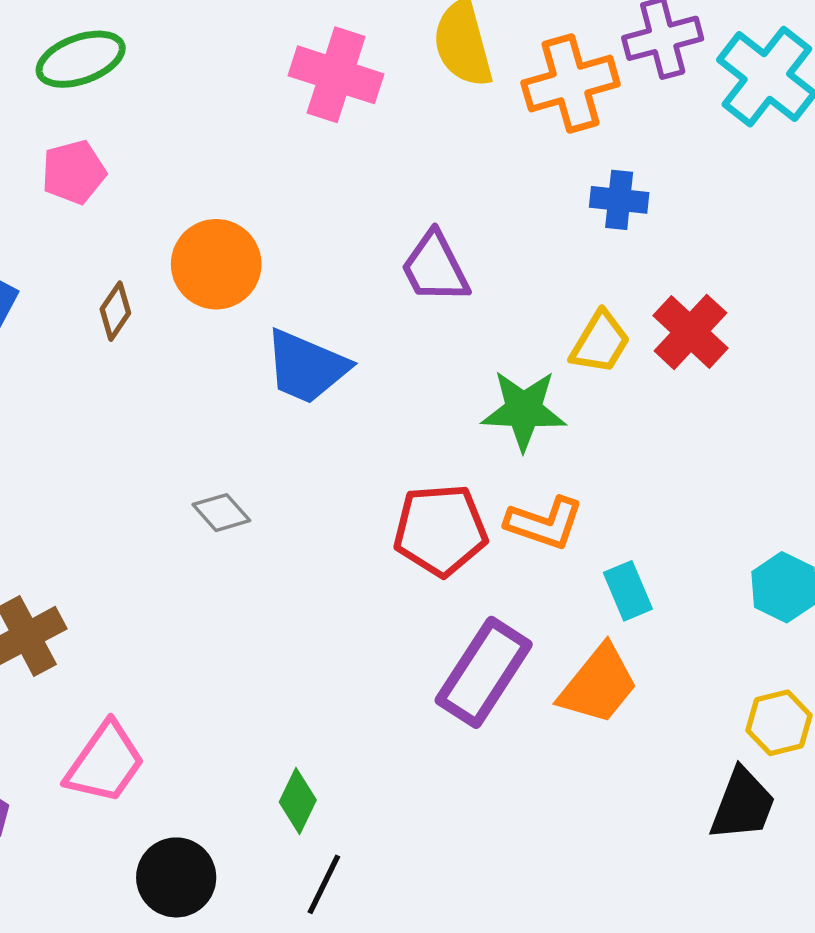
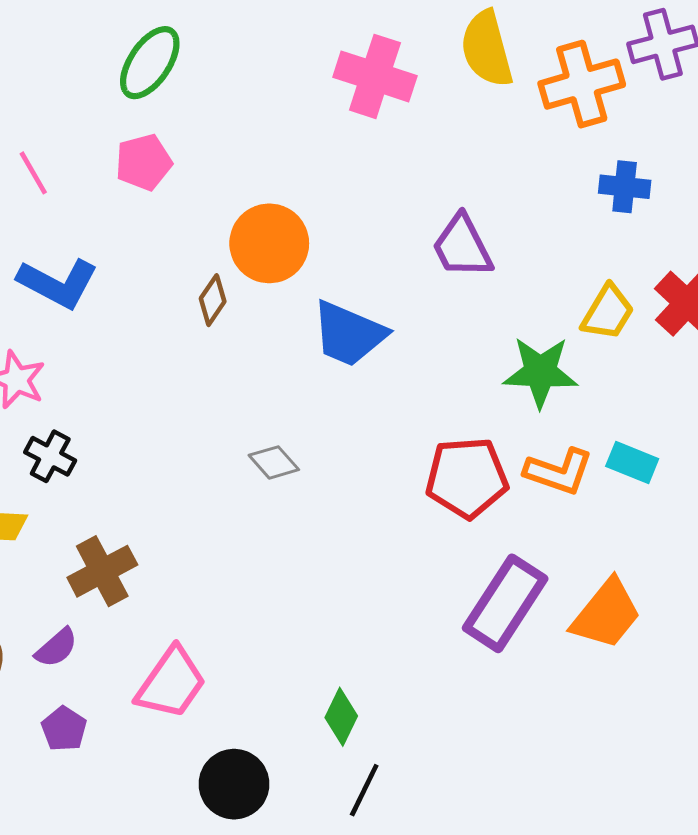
green ellipse: (81, 59) -> (150, 63), turned -36
brown diamond: (115, 311) -> (213, 300), moved
cyan rectangle: (628, 591) -> (632, 462), moved, turned -45

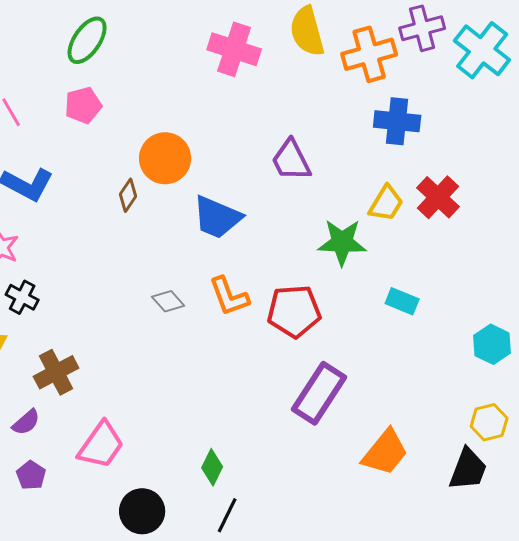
blue cross: (625, 187) -> (397, 121), size x1.4
orange L-shape: (559, 472) -> (229, 296), moved, turned 51
orange trapezoid: (606, 614) -> (385, 452), moved

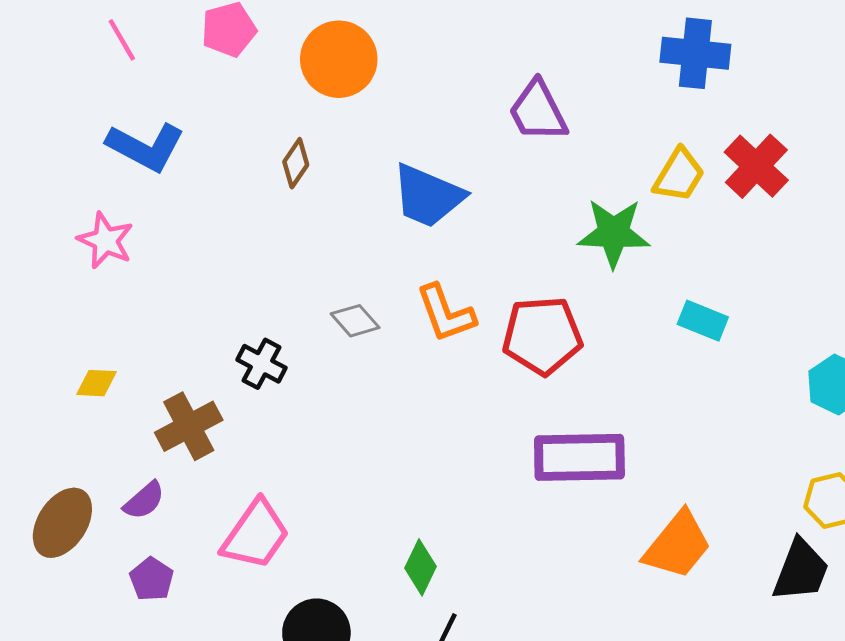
orange circle: (165, 158) -> (339, 59), moved
black cross: (22, 297) -> (261, 364), moved
purple rectangle: (319, 393) -> (579, 457), turned 56

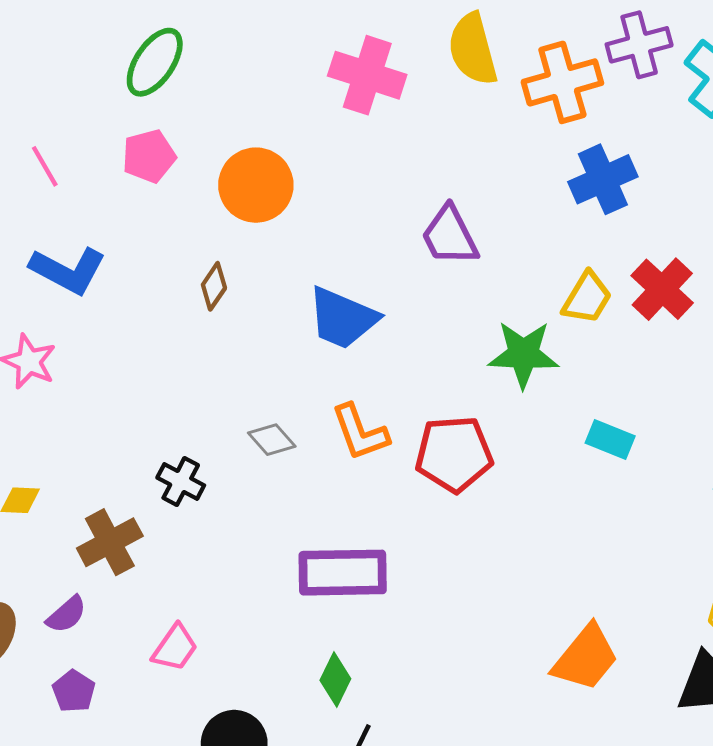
blue cross: (695, 53) -> (603, 179), turned -30
purple rectangle: (579, 457) -> (343, 573), moved
pink trapezoid: (256, 535) -> (175, 648), size x0.7

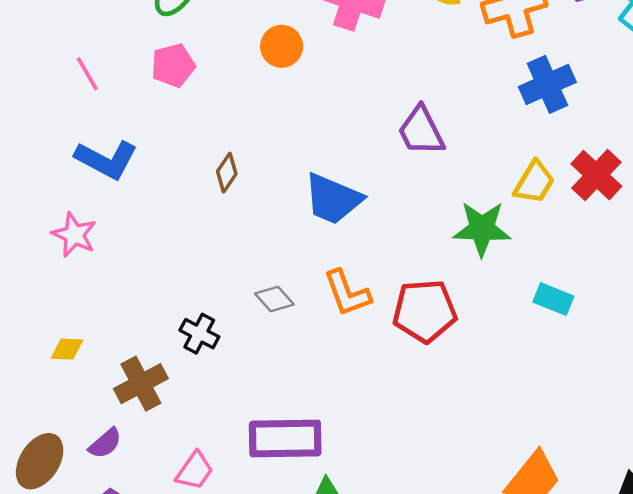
orange circle: (256, 185) -> (282, 46), moved, size x0.7
purple rectangle: (343, 573) -> (285, 439), moved

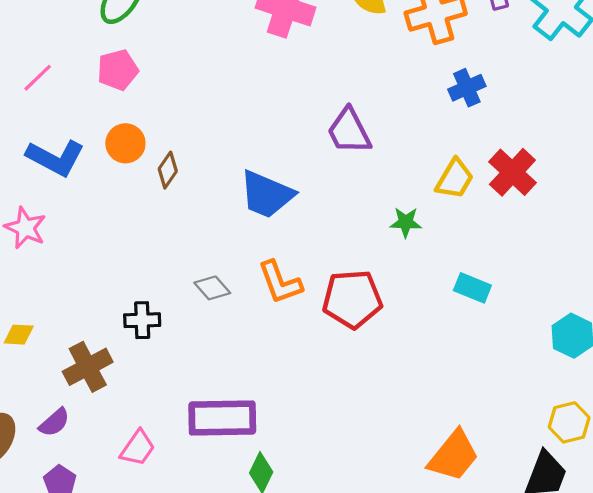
orange circle: (282, 46) -> (125, 143), moved
pink line: (87, 74) -> (38, 78), turned 76
blue cross: (547, 84) -> (467, 88), size x0.7
green star: (482, 229) -> (406, 222), size x0.6
black cross: (199, 334) -> (142, 320), turned -30

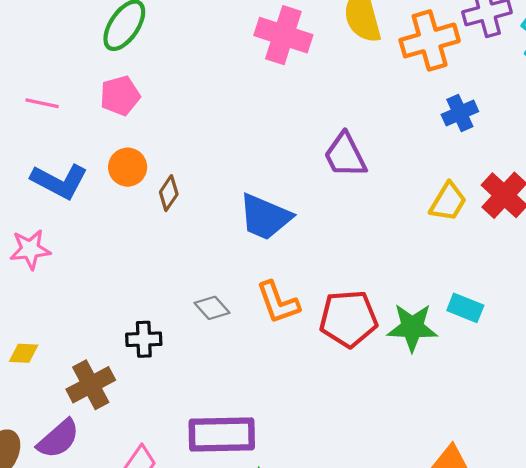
pink line: (38, 78) -> (42, 103), turned 56
green star: (406, 222) -> (412, 327), moved, size x1.6
pink star: (25, 228) -> (30, 249), turned -30
purple semicircle: (54, 422) -> (58, 439), size x1.4

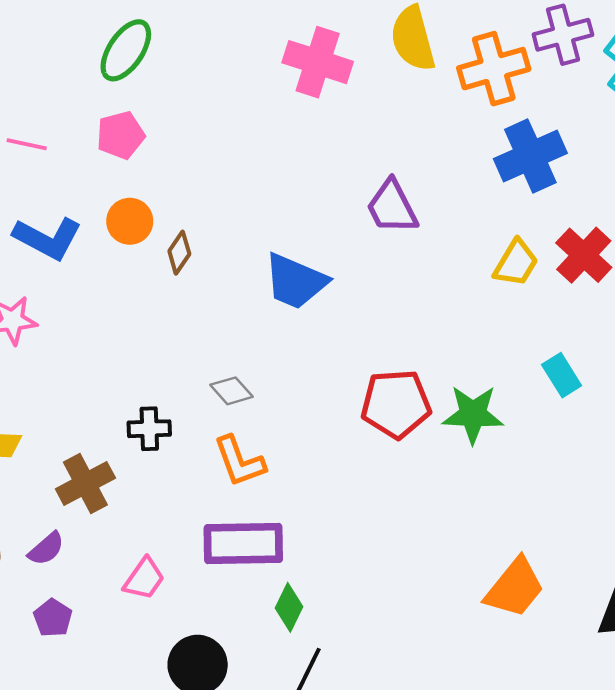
blue cross: (460, 113) -> (530, 156), size x1.6
orange L-shape: (278, 302) -> (239, 461), moved
cyan rectangle: (465, 308) -> (562, 375), moved, turned 36
purple semicircle: (58, 439) -> (46, 549), size x0.7

